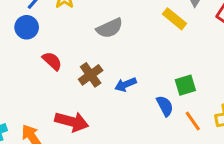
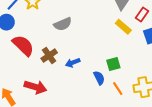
yellow rectangle: (174, 19) -> (123, 27), moved
red semicircle: (52, 61) -> (23, 46), size x1.6

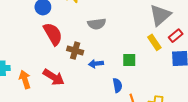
brown cross: (49, 56) -> (75, 51), turned 35
green square: (113, 64) -> (129, 60), moved

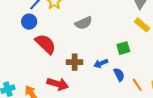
brown cross: (75, 51) -> (75, 62), moved
blue arrow: (96, 64) -> (101, 63), moved

